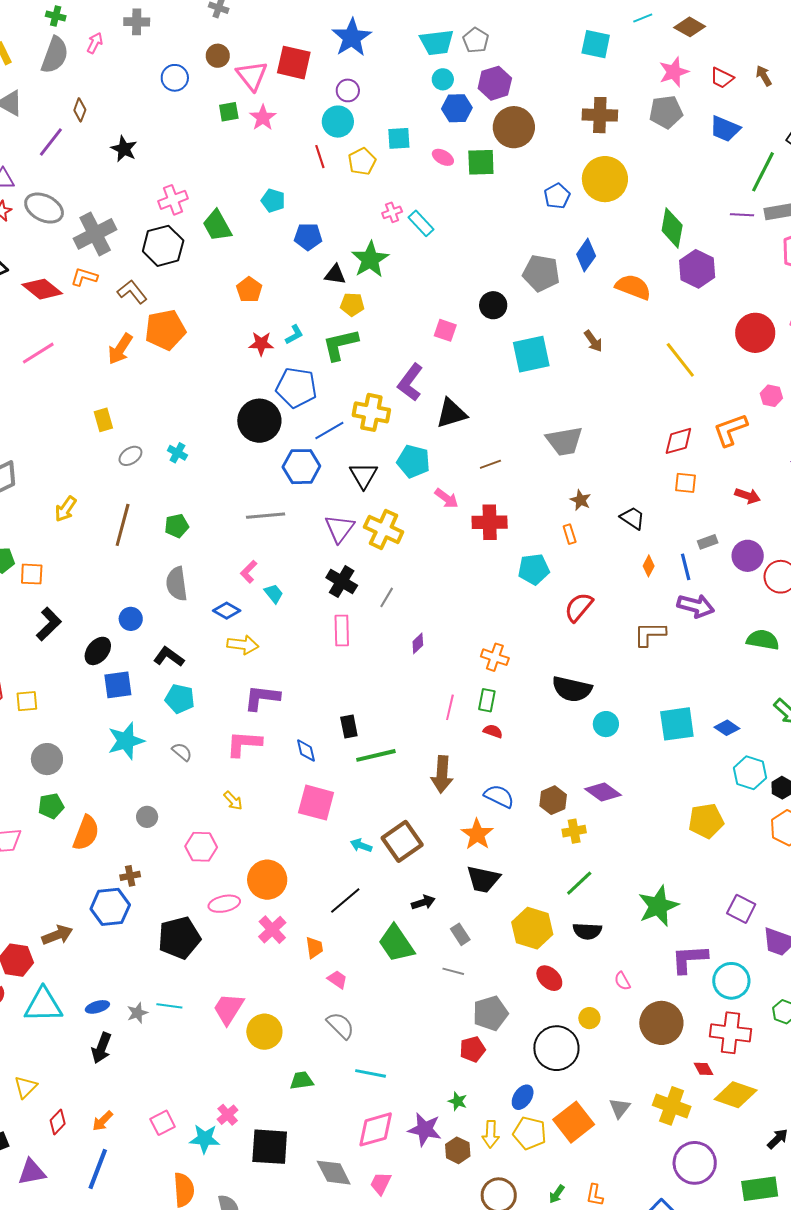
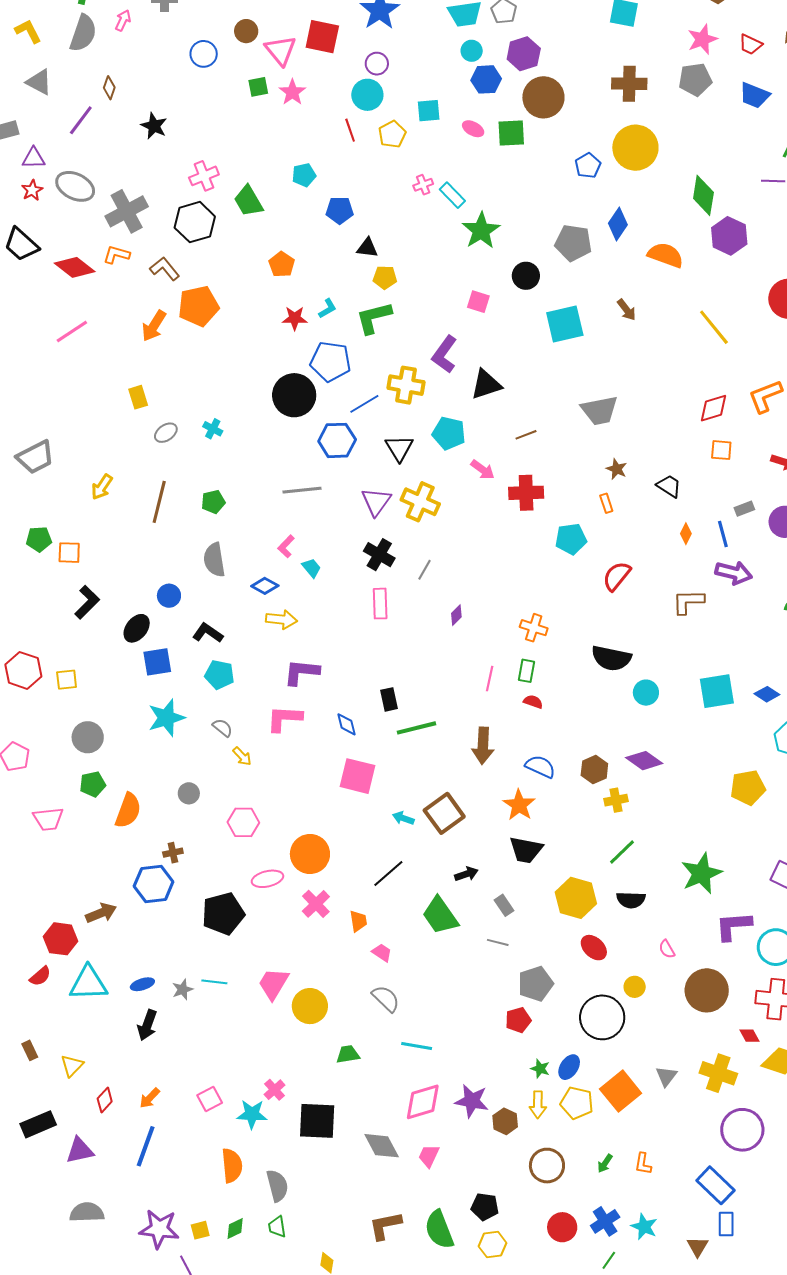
cyan pentagon: (273, 201) -> (304, 175), turned -30
green star: (370, 259) -> (481, 231), moved
yellow arrow: (233, 801) -> (242, 756), moved
green star: (458, 1101) -> (540, 1069), moved

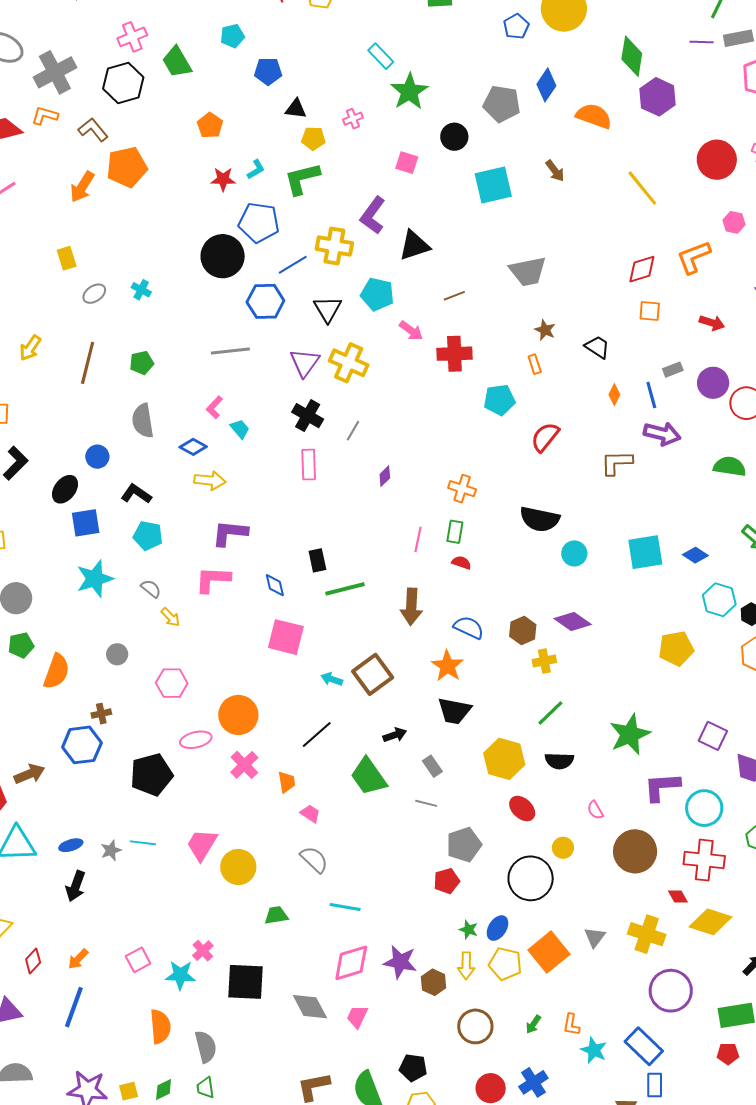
pink cross: (423, 185) -> (353, 119), moved
cyan star: (644, 1227) -> (594, 1050), moved

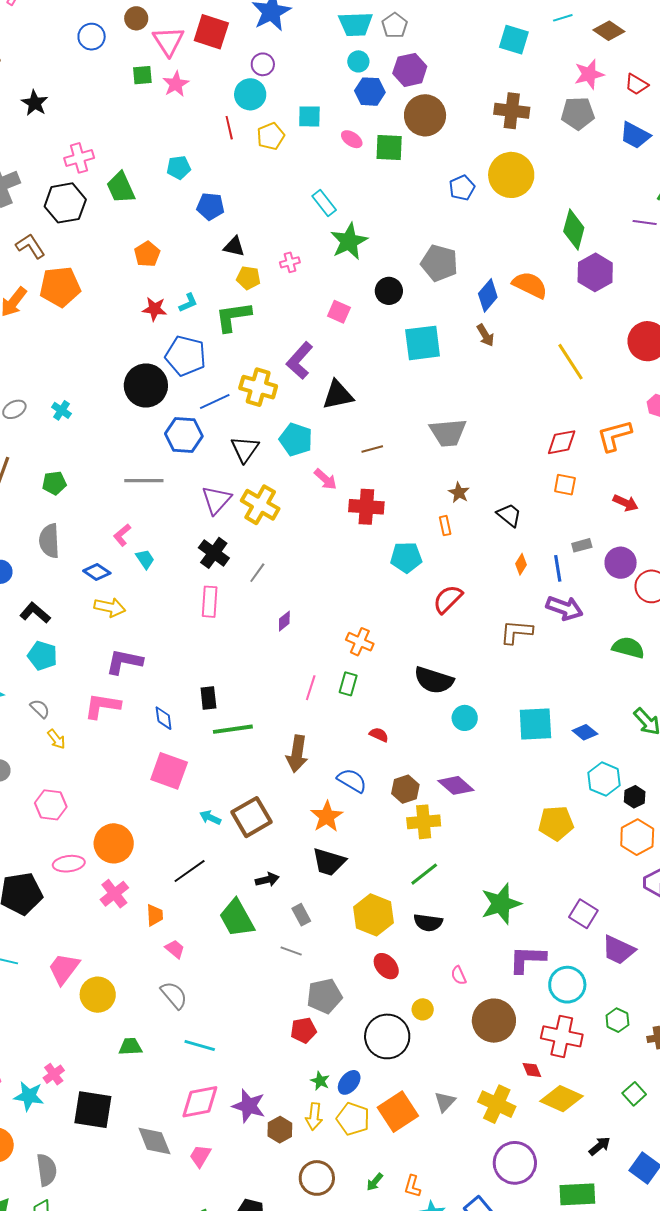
blue diamond: (546, 85) -> (488, 295), moved
red semicircle: (461, 563) -> (379, 735), moved
yellow cross: (544, 661) -> (424, 822), size x1.4

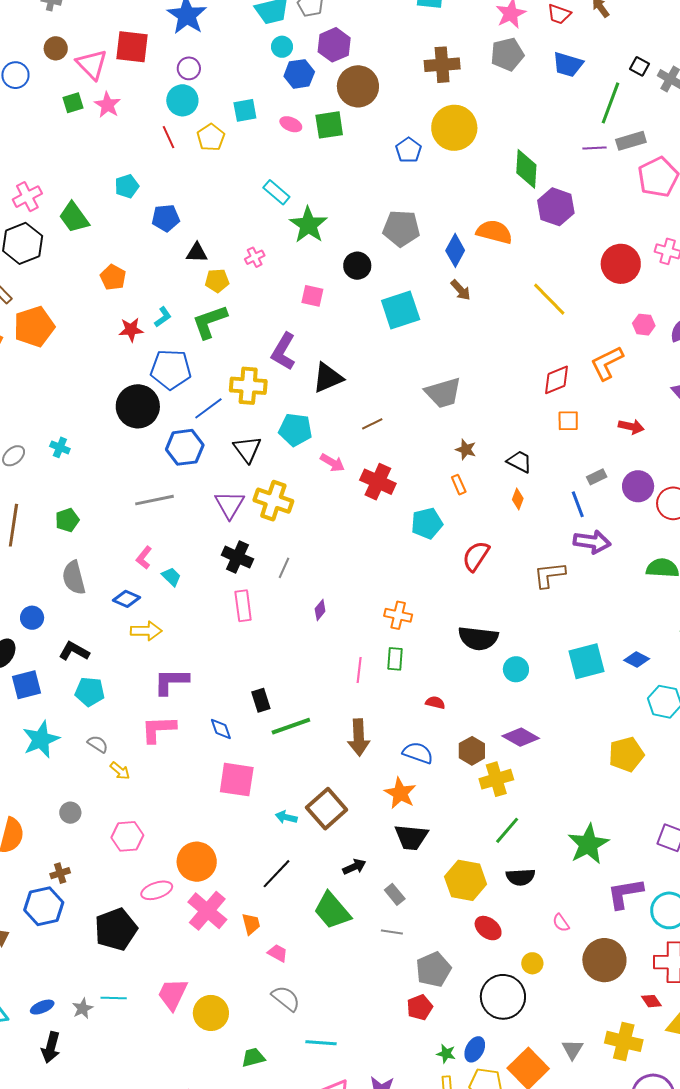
red cross: (366, 507) -> (378, 482), turned 32
orange diamond: (521, 564) -> (518, 499), moved
pink cross: (114, 894) -> (207, 911), size x1.4

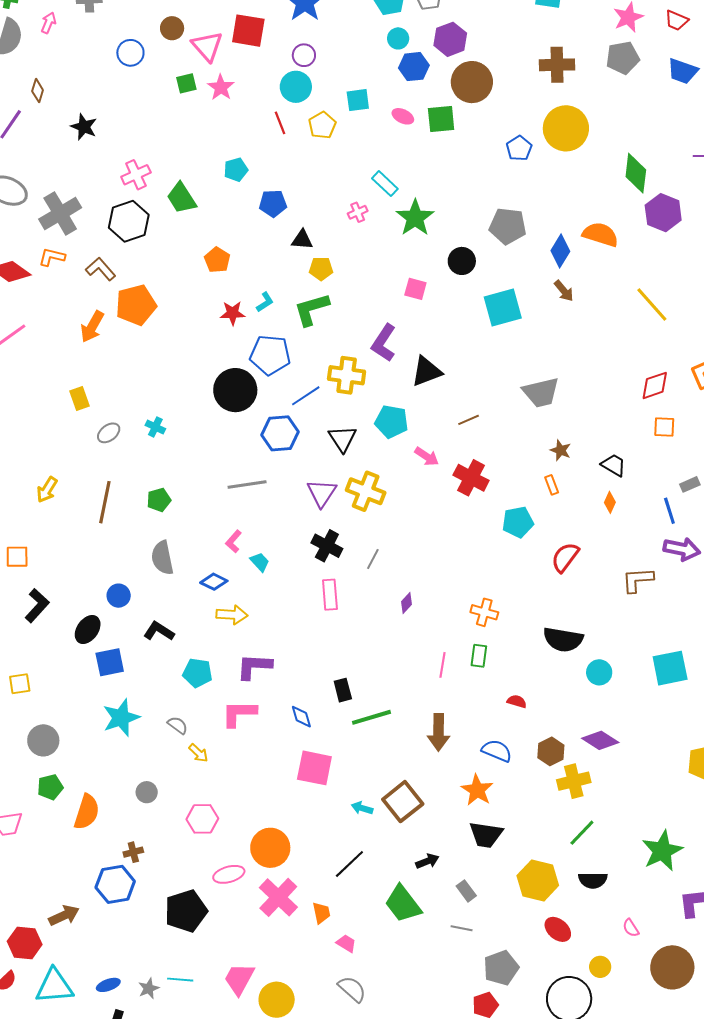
pink cross: (255, 257) -> (358, 212), moved
cyan pentagon: (90, 692) -> (197, 673), moved

